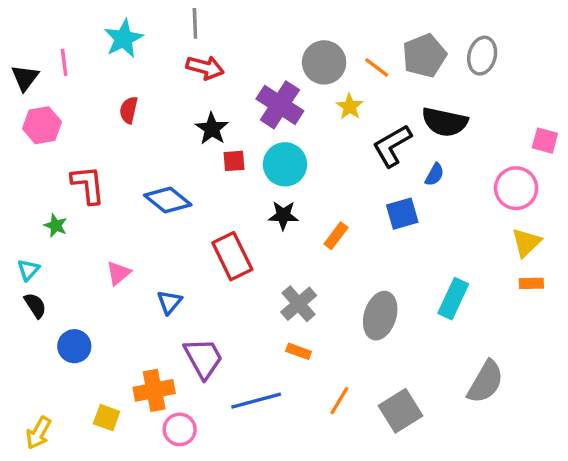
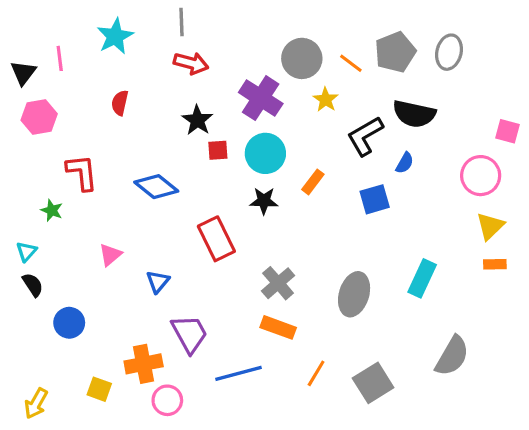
orange rectangle: (336, 236) -> (313, 182), moved
orange rectangle: (299, 351) -> (278, 327), size x1.5

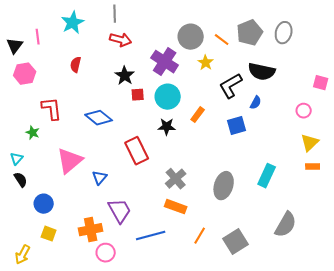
pink circle: (481, 176) -> (304, 111), size x0.6
pink triangle: (110, 255) -> (70, 161), size x1.8
yellow square: (99, 389) -> (49, 234), moved

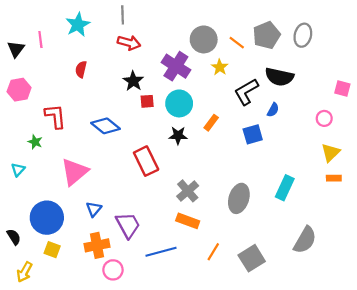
pink hexagon: (25, 74) -> (19, 90), moved
blue triangle: (100, 178) -> (94, 209), moved
black semicircle: (21, 180) -> (14, 237), moved
blue circle: (44, 204) -> (47, 218), size x1.6

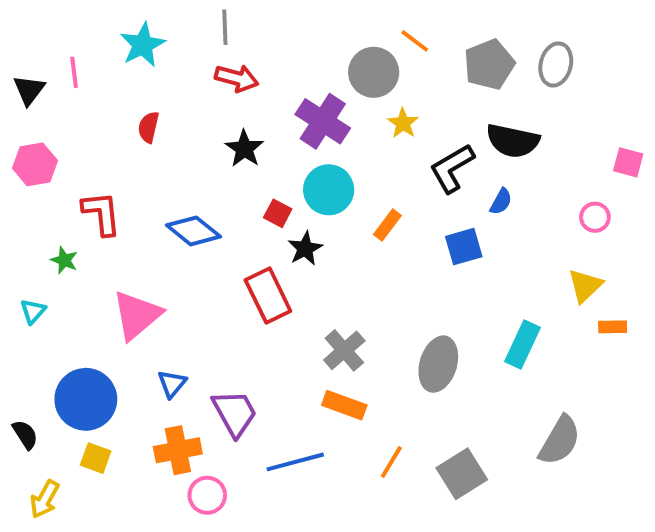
orange line: (237, 43) -> (415, 41), moved
red square: (147, 101) -> (278, 213), moved, turned 32
black star: (178, 135) -> (305, 249), moved, turned -30
yellow triangle: (331, 153) -> (585, 286), moved

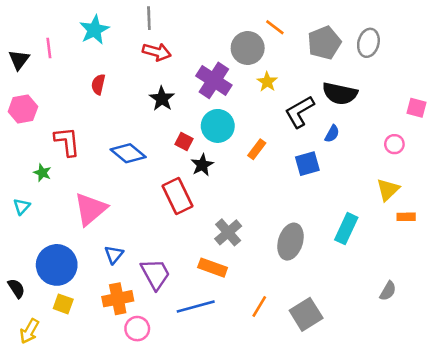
orange rectangle: (344, 405) -> (213, 268), moved
gray semicircle: (560, 440) -> (388, 291), moved, size x0.6

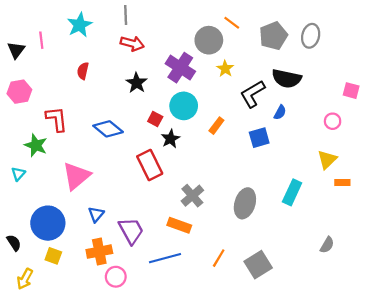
green star: (42, 173) -> (36, 145), size x1.5

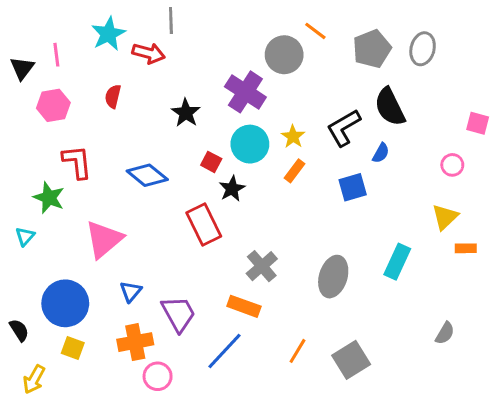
red arrow: (132, 43) -> (149, 53), moved
yellow star: (225, 69) -> (293, 137), moved
black semicircle: (287, 79) -> (390, 107), turned 52
pink hexagon: (19, 92) -> (53, 105), moved
blue line: (165, 258) -> (225, 351), turned -32

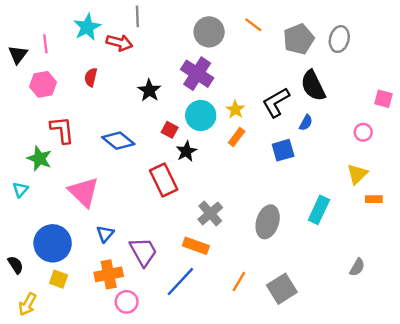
gray circle: (284, 55) -> (209, 32), moved
pink triangle: (104, 239) -> (84, 192), turned -36

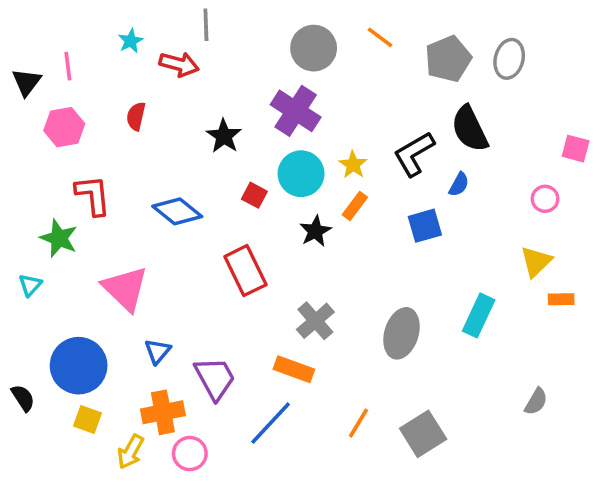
cyan star: (87, 27) -> (131, 41), size x0.6
black star: (186, 151) -> (315, 231), moved
yellow arrow: (27, 304) -> (131, 452), moved

